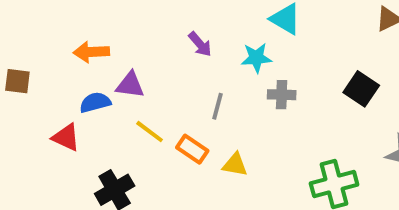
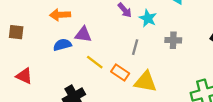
cyan star: (256, 58) -> (148, 18), moved, turned 30
red triangle: (66, 137) -> (24, 76), moved
yellow triangle: (235, 165) -> (146, 82), size x1.5

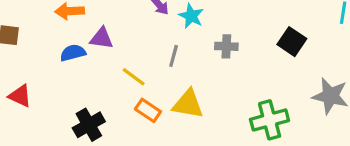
yellow line: (95, 62) -> (134, 77), moved
orange rectangle: (120, 73) -> (148, 110), moved

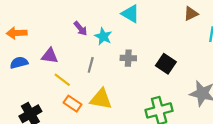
purple triangle: (102, 38) -> (50, 56), moved
black square: (292, 42) -> (166, 64), moved

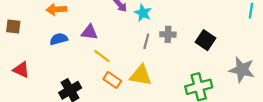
gray line: (91, 65) -> (146, 41), moved

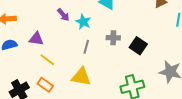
gray cross: (168, 34) -> (113, 38), moved
orange rectangle: (112, 80) -> (45, 85), moved

